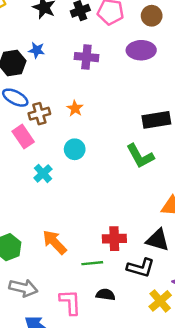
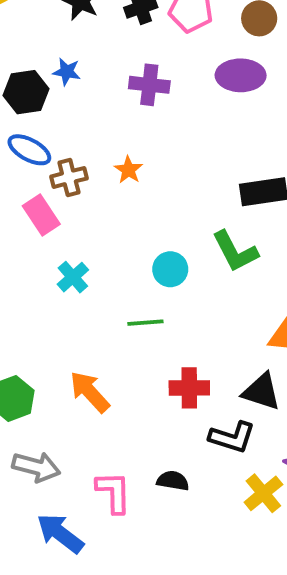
cyan circle: (75, 149) -> (170, 269), moved
green line: (92, 263) -> (145, 323), moved

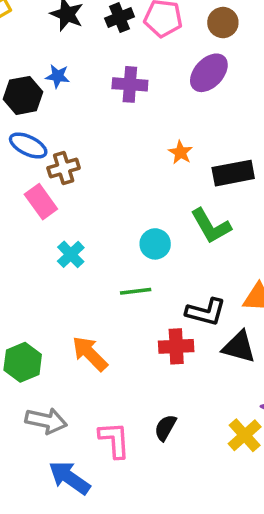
purple ellipse: (241, 75) -> (209, 73), turned -45
orange star: (128, 170) -> (181, 152), moved
black L-shape: (232, 437) -> (206, 312), moved
black semicircle: (173, 481) -> (165, 428), turned -68

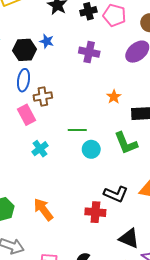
blue ellipse: (28, 145) -> (23, 80), turned 65
green line: (136, 291) -> (77, 130), moved
black triangle: (239, 347) -> (129, 238), moved

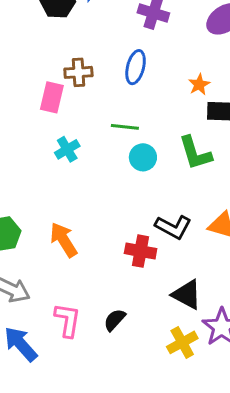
blue ellipse: (23, 80) -> (136, 67), moved
orange star: (114, 97) -> (199, 85), moved
pink rectangle: (27, 115) -> (52, 97), turned 36

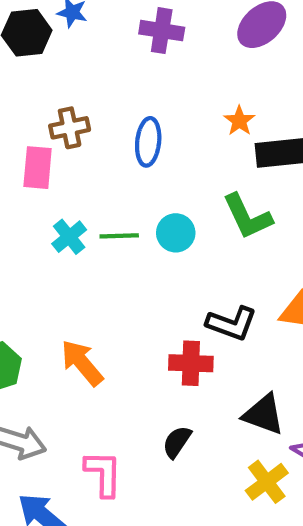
blue ellipse: (136, 67) -> (148, 142), moved
green line: (125, 127) -> (119, 236), moved
black semicircle: (115, 320) -> (177, 442), moved

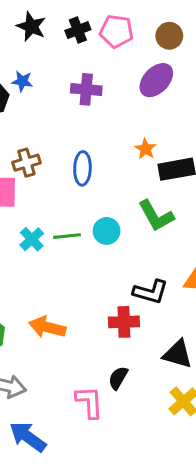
orange arrow: (82, 363) -> (47, 327), turned -32
pink L-shape: (103, 474) -> (89, 402), moved

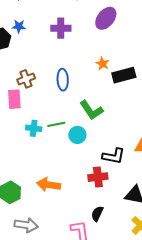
green L-shape: (156, 216) -> (91, 110), moved
cyan circle: (107, 231) -> (77, 135), moved
cyan cross: (32, 239) -> (34, 128), turned -35

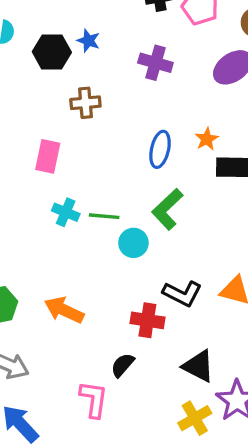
brown cross: (26, 79) -> (85, 103), moved
blue ellipse: (63, 80) -> (160, 149), moved
green L-shape: (91, 110) -> (167, 209), turned 65
black semicircle: (97, 214) -> (123, 365), moved

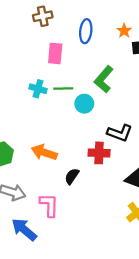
blue ellipse: (160, 149) -> (86, 31), moved
pink rectangle: (48, 156) -> (55, 53), moved
black semicircle: (123, 365) -> (72, 176), moved
pink L-shape: (94, 399) -> (49, 205), moved

